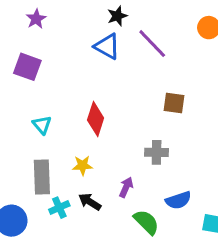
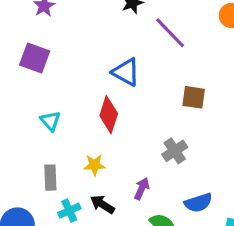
blue triangle: (107, 46) -> (126, 72), moved
gray cross: (157, 152) -> (175, 151), turned -35
gray rectangle: (42, 177) -> (50, 178), size x0.7

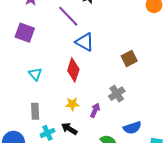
purple line: (170, 33) -> (68, 16), moved
brown square: (194, 97) -> (129, 59), turned -35
yellow star: (94, 165) -> (72, 104), moved
purple arrow: (142, 189) -> (95, 110), moved

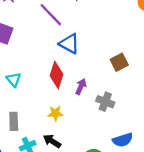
gray cross: (117, 94) -> (105, 102), turned -35
purple arrow: (95, 110) -> (81, 87), moved

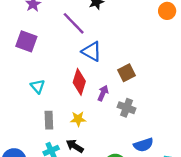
brown square: (119, 62) -> (127, 73), moved
gray rectangle: (14, 121) -> (49, 120), moved

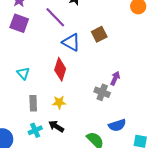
purple square: (26, 41) -> (19, 23), moved
brown square: (127, 73) -> (99, 34), moved
purple arrow: (103, 93) -> (115, 78), moved

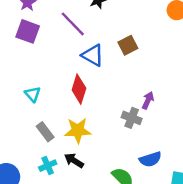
yellow star: (59, 102) -> (78, 130), size x1.5
gray rectangle: (33, 103) -> (45, 132), turned -35

